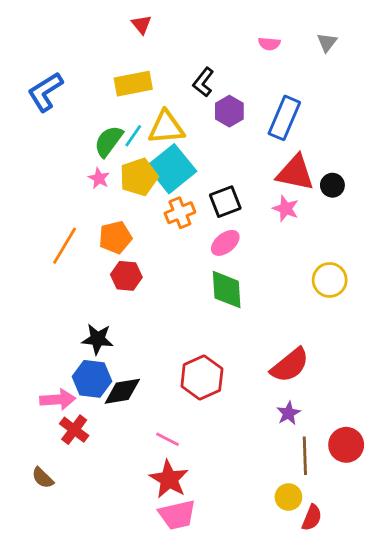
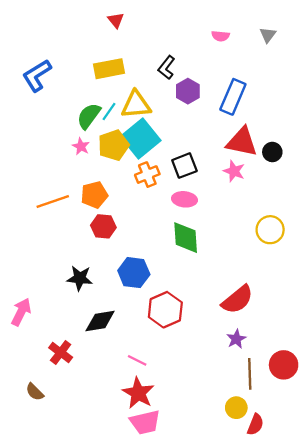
pink ellipse: (225, 243) -> (184, 199), turned 45
orange line: (65, 246) -> (53, 202), turned 40
blue hexagon: (92, 379) -> (134, 273), moved
pink arrow: (58, 399) -> (21, 312), moved, turned -60

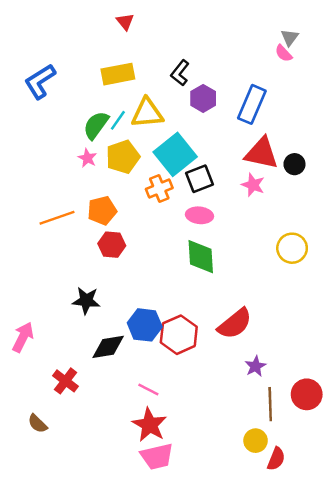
pink semicircle: (221, 36) -> (284, 53), moved, turned 42
cyan square: (141, 138) -> (175, 154), moved
blue hexagon: (134, 273) -> (145, 325), moved
red semicircle: (237, 300) -> (235, 324), moved

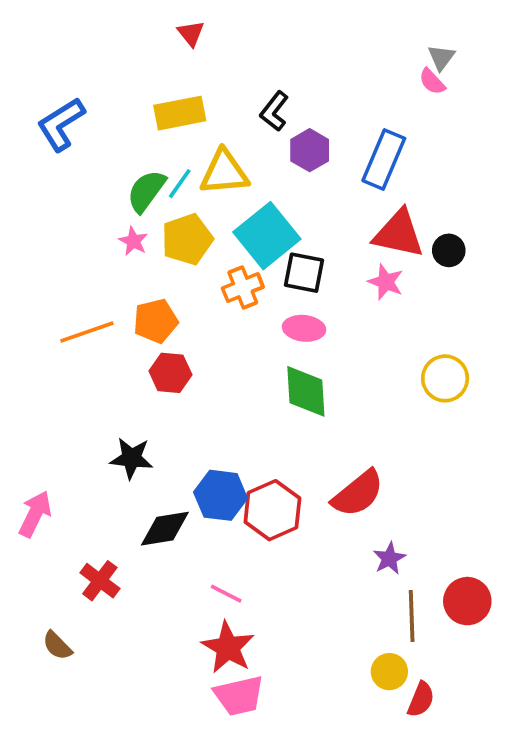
black square: (199, 179) -> (304, 273), turned 32

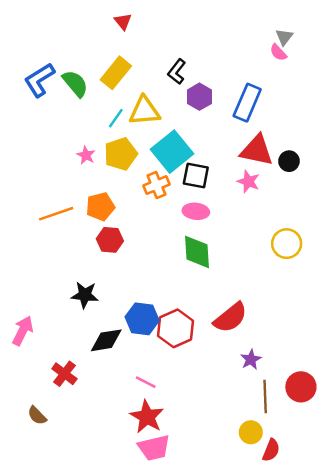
yellow rectangle: (180, 113) -> (116, 73), turned -40
green semicircle: (146, 191) -> (75, 84), moved, turned 104

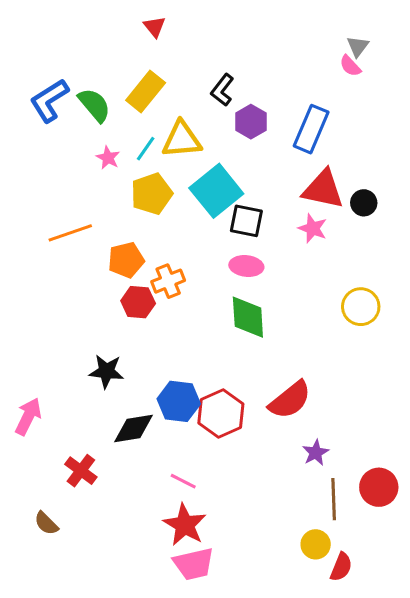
pink star: (86, 155) -> (108, 158), moved
orange cross: (156, 185) -> (168, 281), moved
orange line: (56, 214) -> (70, 233), moved

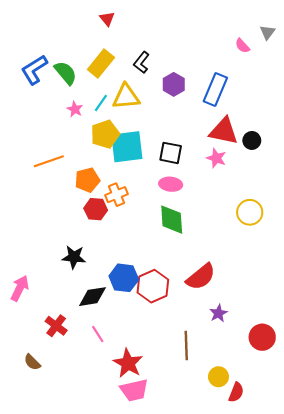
gray triangle: (358, 46) -> (267, 32), moved
black L-shape: (222, 90) -> (141, 62), moved
cyan square: (216, 191) -> (127, 147), moved, turned 32
pink line: (183, 481) -> (98, 334), moved, turned 30
brown line: (334, 499) -> (186, 346), moved

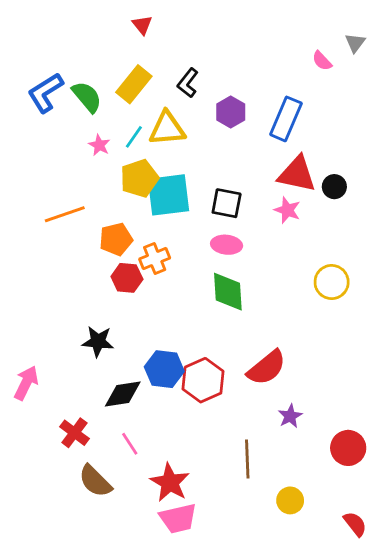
brown semicircle: (32, 362) -> (95, 481), moved, size x1.5
red semicircle: (236, 392) -> (355, 524), moved, turned -60

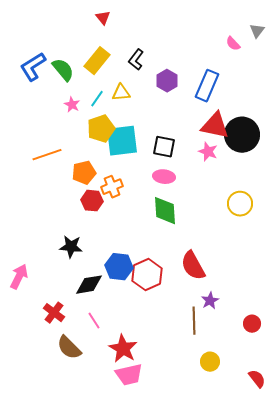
yellow triangle: (167, 129) -> (121, 93), size x0.7
black circle: (334, 187) -> (242, 135), size x2.0
red semicircle: (267, 368) -> (193, 266), turned 100
red circle: (348, 448) -> (252, 324), size x0.7
brown line: (247, 459) -> (194, 321), moved

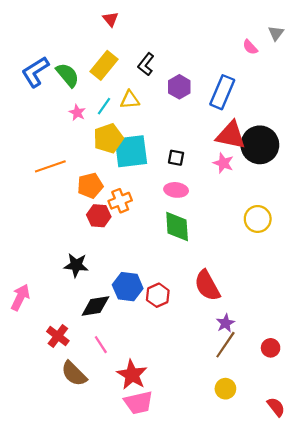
black square: (164, 147) -> (176, 158), size x0.7
red hexagon: (147, 275) -> (158, 295), size x0.7
brown line: (194, 321) -> (225, 345), moved, turned 36

